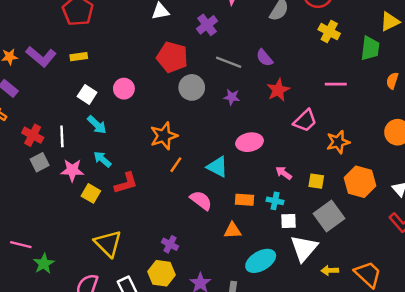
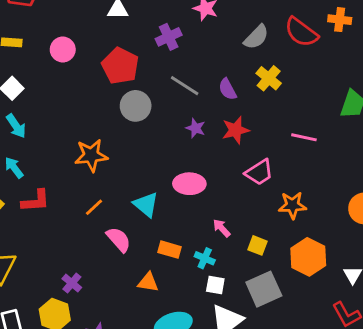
yellow cross: (329, 32) -> (269, 78), moved
pink circle: (124, 89) -> (63, 50), moved
purple star: (232, 97) -> (195, 128), moved
orange line: (176, 165) -> (94, 207), moved

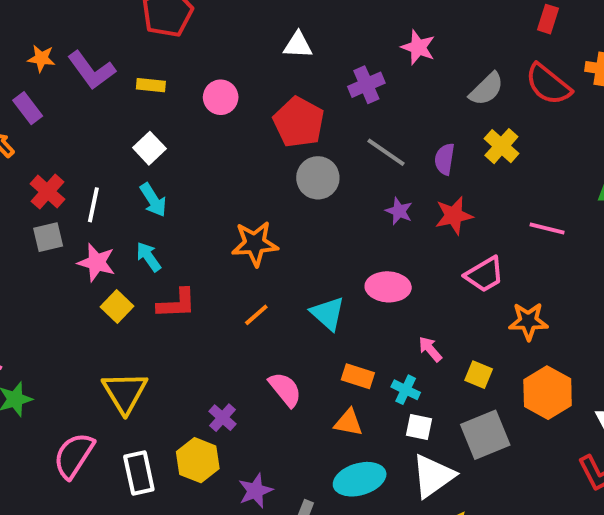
purple semicircle: (227, 89) -> (445, 159), turned 35
pink semicircle: (119, 240) -> (285, 389), moved
orange triangle: (148, 282) -> (348, 423), moved

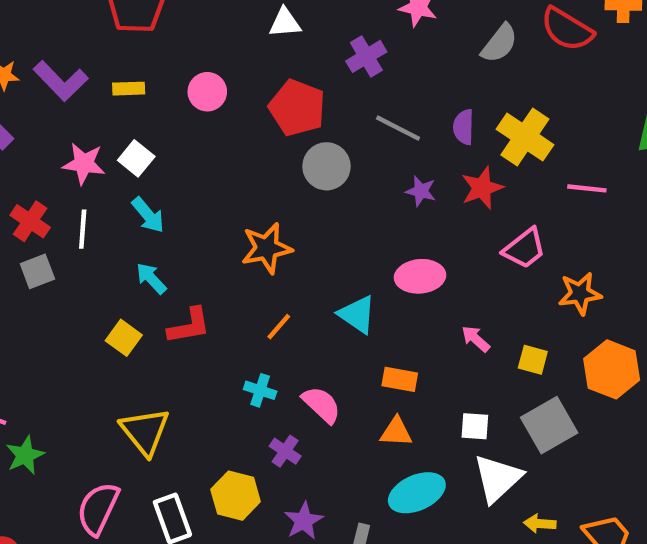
yellow cross: (501, 146) -> (525, 137), moved, size x1.4
pink star: (96, 263) -> (84, 164), moved
cyan cross: (406, 390) -> (260, 390), moved
purple cross: (223, 418) -> (285, 451), moved

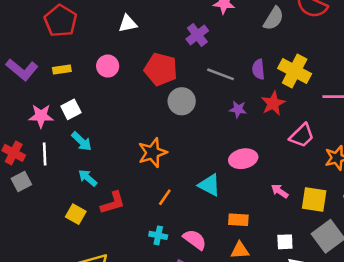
white triangle: (285, 23) -> (128, 24), moved
white square: (136, 158) -> (71, 109), turned 30
yellow square: (533, 360) -> (314, 199), size x1.5

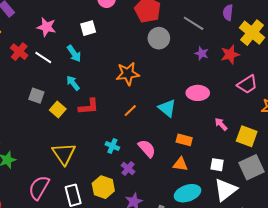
purple semicircle: (258, 69) -> (228, 13), moved
white square: (71, 109) -> (88, 28), moved
white line: (45, 154) -> (43, 57), turned -66
gray square: (21, 181) -> (36, 96), moved, turned 35
cyan cross: (158, 235) -> (112, 146), moved

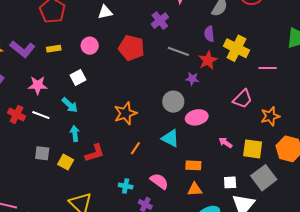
gray circle: (159, 38) -> (173, 102), moved
red star: (230, 54) -> (208, 60), moved
cyan arrow: (73, 83) -> (75, 134), turned 42

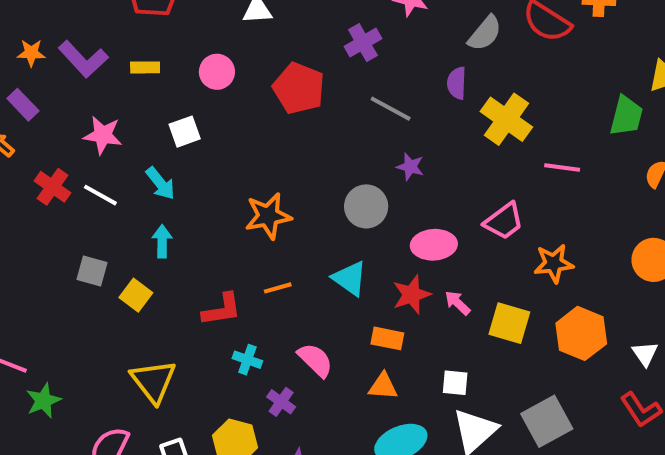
red star: (208, 60) -> (412, 295), moved
pink ellipse: (197, 117) -> (434, 245), moved
orange line: (135, 148) -> (278, 288), turned 32
red L-shape: (95, 153) -> (222, 310), moved
gray square: (264, 178) -> (547, 421), moved

